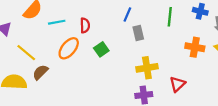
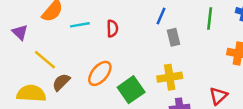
orange ellipse: (69, 48) -> (100, 73), moved
green square: (101, 49) -> (131, 90), moved, size x1.5
yellow cross: (147, 68) -> (170, 77), moved

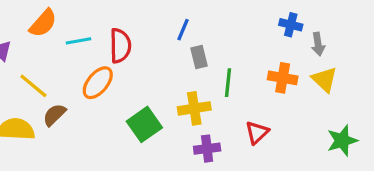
green line: (210, 19) -> (228, 83), moved
red semicircle: (112, 29) -> (120, 46), size x1.5
orange ellipse: (100, 73) -> (98, 83), moved

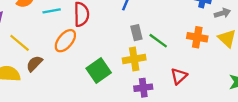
gray arrow: (318, 44) -> (222, 13), turned -98
gray rectangle: (199, 57) -> (136, 33), moved
green line: (228, 83) -> (158, 41), turned -60

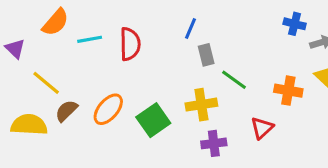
gray rectangle: (136, 33) -> (206, 55), moved
orange cross: (197, 37) -> (288, 91), moved
orange ellipse: (65, 41) -> (108, 109), moved

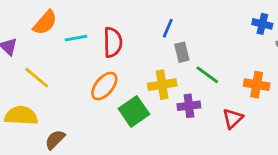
yellow cross: (201, 105) -> (162, 85), moved
orange ellipse: (108, 109) -> (104, 86), moved
brown semicircle: (66, 111) -> (55, 140), moved
purple cross: (214, 143) -> (189, 106), moved

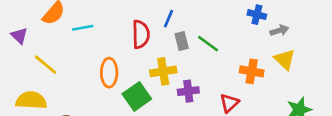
red semicircle: (113, 42) -> (141, 34), moved
green line: (207, 75) -> (208, 44), moved
orange ellipse: (104, 86) -> (109, 73), turned -40

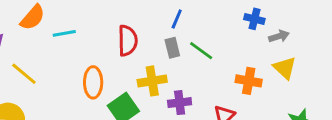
blue line: (168, 19) -> (177, 19), moved

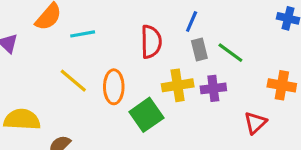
blue line: (177, 19) -> (192, 21), moved
yellow line: (24, 74) -> (73, 81), moved
purple cross: (180, 103) -> (213, 88), moved

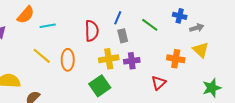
green line: (230, 53) -> (150, 25), moved
green square: (146, 115) -> (100, 86), moved

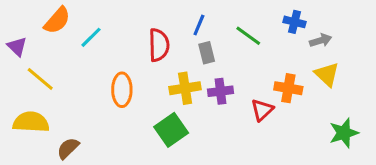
cyan line: (48, 26) -> (91, 37), turned -35
yellow line: (42, 56) -> (40, 79), moved
red triangle: (159, 83) -> (262, 110), moved

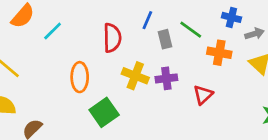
gray rectangle: (207, 53) -> (165, 39), moved
yellow cross: (185, 88) -> (135, 76), turned 30
orange cross: (288, 88) -> (219, 53), moved
green square: (171, 130) -> (104, 112), moved

